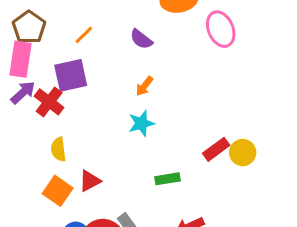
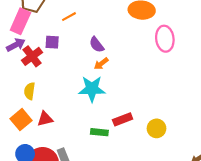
purple semicircle: (141, 39) -> (97, 45), moved
purple square: (71, 75) -> (52, 42), size x0.6
cyan star: (141, 123) -> (92, 89), size x1.4
red rectangle: (216, 149) -> (123, 119), moved

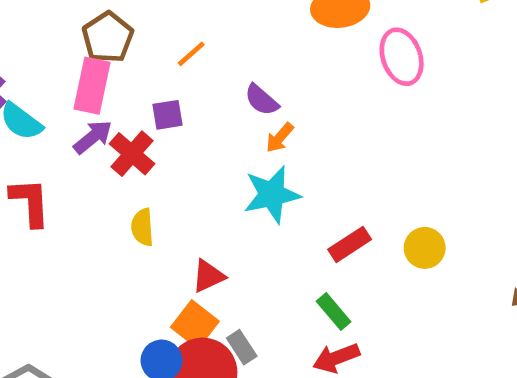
red triangle: (45, 119) -> (208, 276), moved
orange square: (21, 120) -> (195, 324), moved
green rectangle: (99, 132) -> (334, 311), moved, turned 56

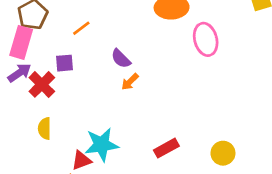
cyan star: (272, 195) -> (102, 145), moved
yellow circle: (425, 248) -> (223, 153), moved

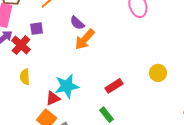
orange arrow: (130, 82) -> (85, 39), size x1.6
yellow circle: (223, 153) -> (158, 73), moved

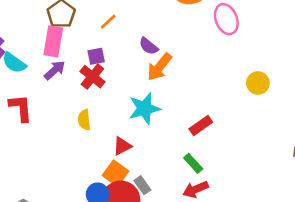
red cross: (21, 45) -> (92, 77), moved
yellow circle: (158, 73) -> (258, 83), moved
cyan star: (67, 86) -> (144, 109), moved

